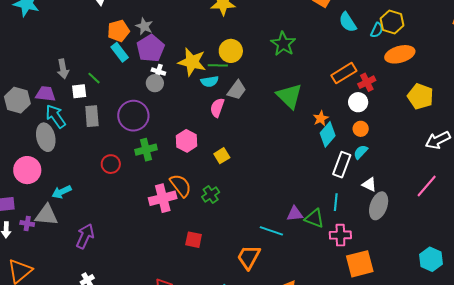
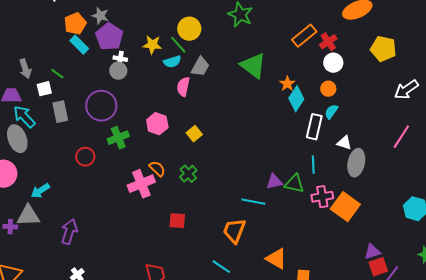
yellow star: (192, 62) -> (152, 45), size x0.7
green line: (218, 65) -> (178, 45), turned 54
white circle: (358, 102) -> (333, 63), moved
orange semicircle: (181, 185) -> (157, 169), size x0.7
orange square: (360, 264) -> (345, 207), moved, turned -32

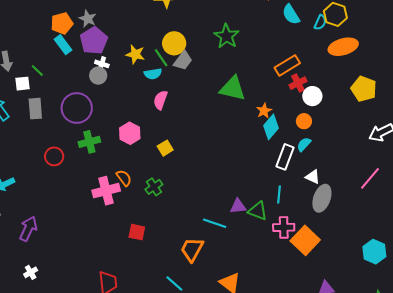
red cross: (328, 42) -> (298, 83), moved
green triangle: (253, 66) -> (233, 88), turned -32
gray trapezoid: (200, 67) -> (183, 61), moved

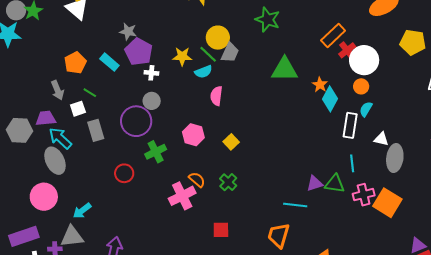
orange pentagon: (62, 23) -> (75, 63), moved
gray circle: (98, 76) -> (152, 101), moved
white circle: (312, 96) -> (364, 60), size x1.5

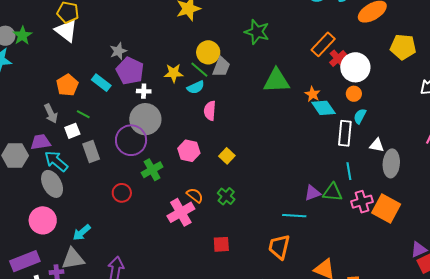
gray star: (128, 32) -> (118, 51), turned -30
cyan diamond: (330, 99) -> (323, 108), turned -60
gray circle: (152, 101) -> (145, 119), size x1.8

